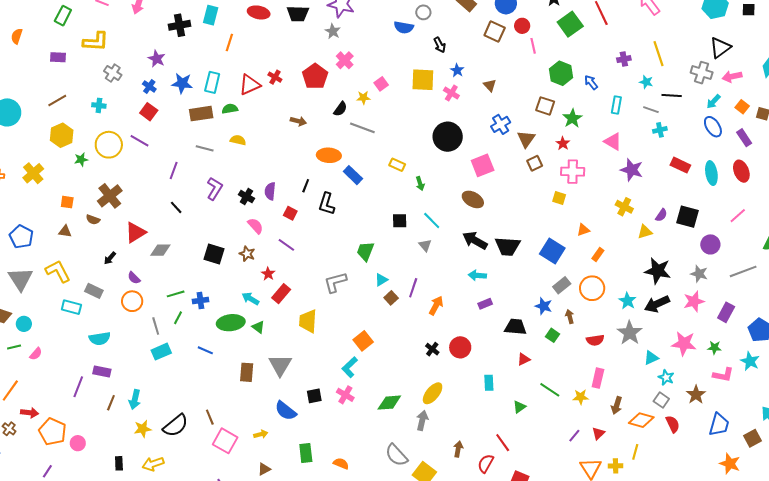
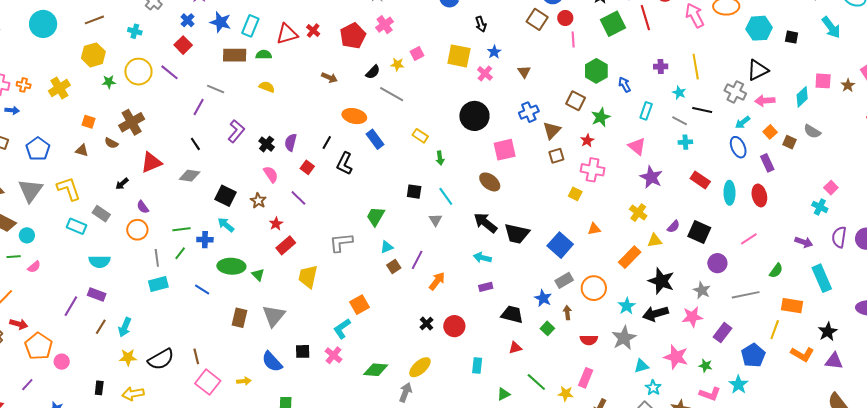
gray line: (205, 148) -> (216, 89), moved
gray diamond: (160, 250) -> (190, 176), moved
orange rectangle: (598, 255) -> (630, 257), moved, size x1.6
cyan arrow: (250, 299) -> (226, 225), moved

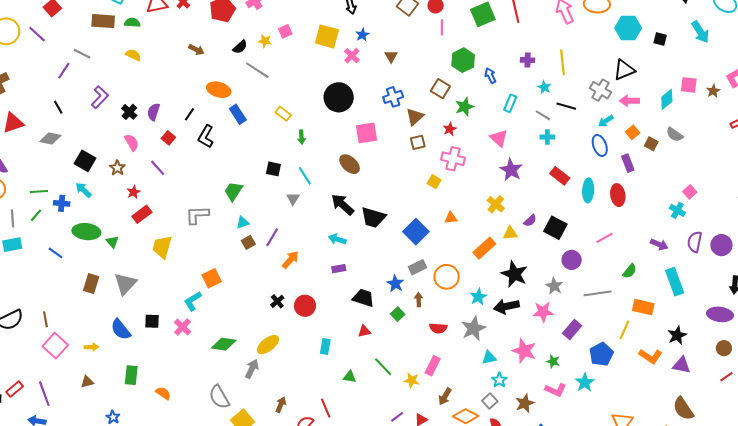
green triangle: (504, 394) -> (350, 377), turned 32

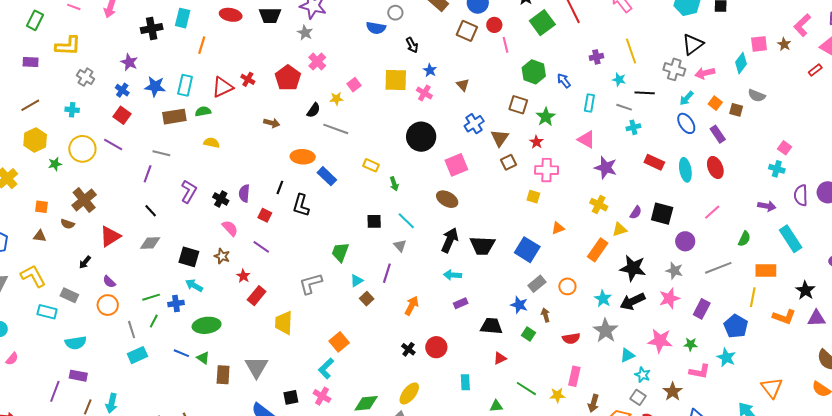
black arrow: (343, 205) -> (450, 240), turned 85
purple line: (272, 237) -> (387, 273), moved
green triangle: (112, 242) -> (203, 358), moved
orange circle: (447, 277) -> (567, 286), size x0.7

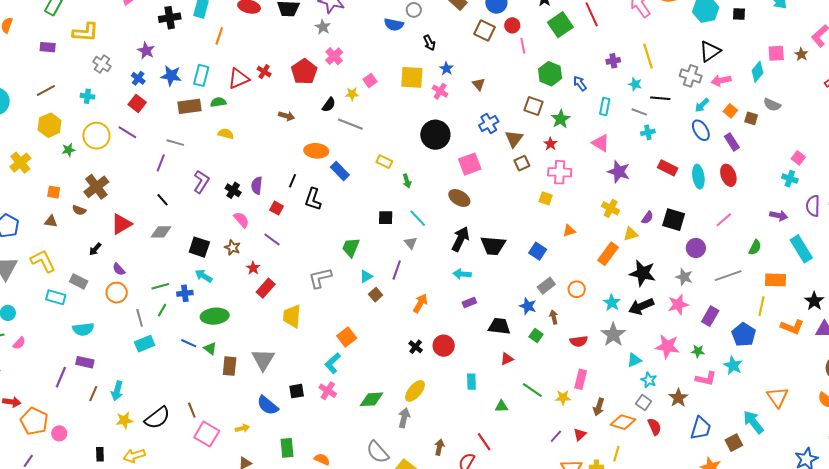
blue square: (527, 250) -> (538, 251), size x0.7

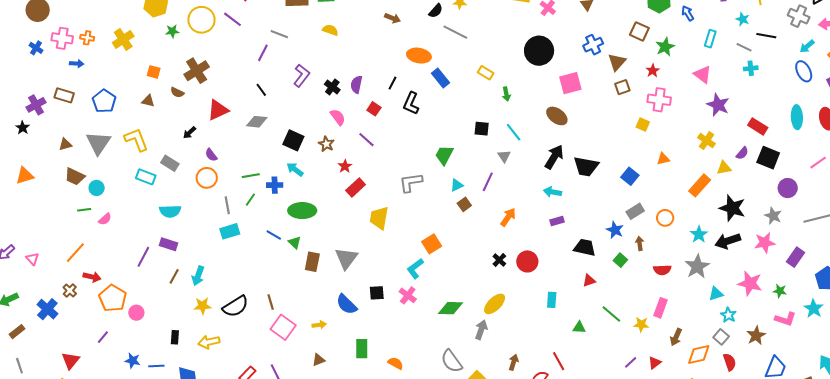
red rectangle: (668, 168) -> (758, 126), moved
orange diamond: (623, 422) -> (699, 354), turned -35

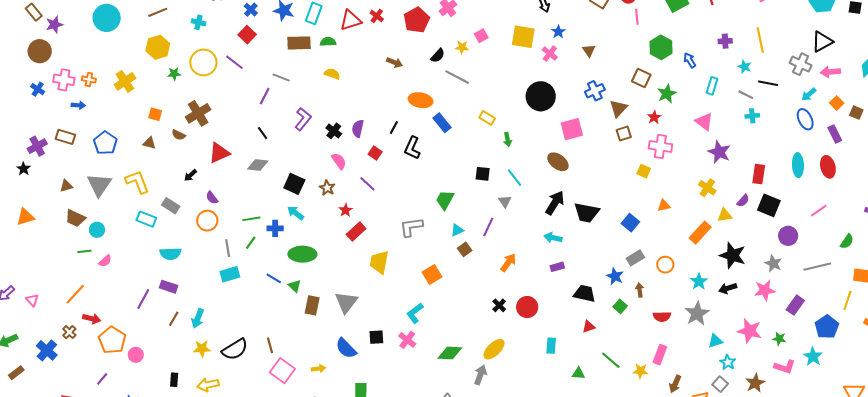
red rectangle: (758, 126) -> (759, 174), turned 66
black arrow: (728, 241) -> (728, 288), size x0.7
orange square: (432, 244) -> (432, 275), moved

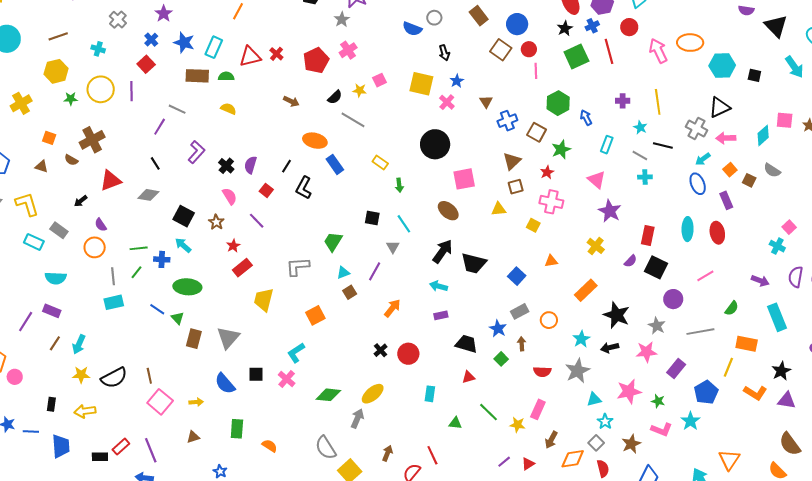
purple line: (234, 62) -> (132, 91), turned 48
blue cross: (595, 91) -> (507, 121), moved
yellow triangle: (725, 215) -> (499, 209), moved
pink star: (750, 331) -> (629, 391), turned -30

